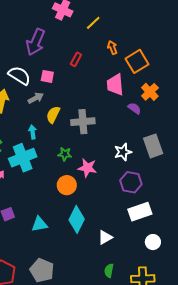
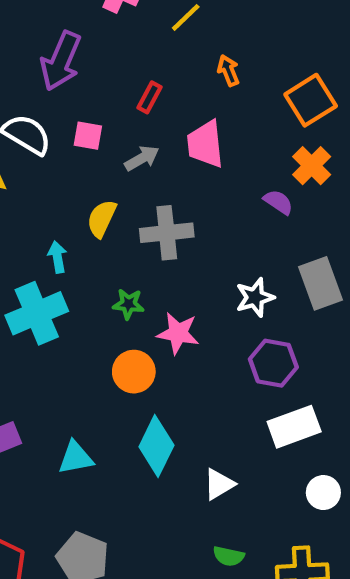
orange square: (137, 61) -> (311, 100), moved
pink trapezoid: (115, 85) -> (205, 144), moved
gray arrow: (36, 98) -> (142, 158), moved
green semicircle: (109, 271) -> (229, 556), turned -88

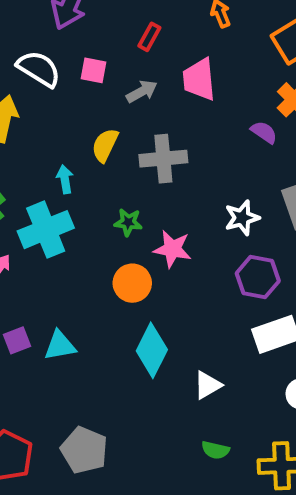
cyan triangle: (76, 458) -> (60, 346), moved

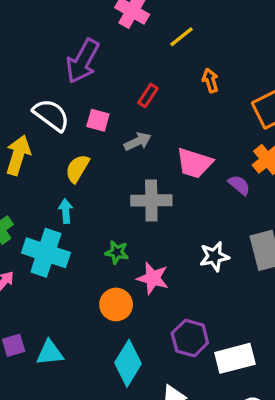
pink trapezoid: (199, 79) -> (194, 163), moved, turned -72
yellow semicircle: (105, 145) -> (77, 169), moved
cyan cross: (46, 230) -> (46, 253), turned 36
purple hexagon: (258, 277) -> (190, 338), moved

